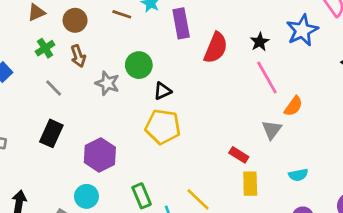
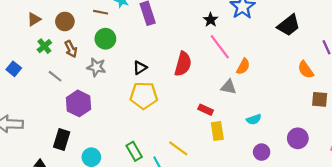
red semicircle: (216, 48) -> (183, 64), moved
green circle: (139, 65) -> (105, 39), moved
gray triangle: (272, 130) -> (229, 87), turned -49
black rectangle: (51, 133) -> (62, 140), moved
purple hexagon: (100, 155) -> (78, 103), moved

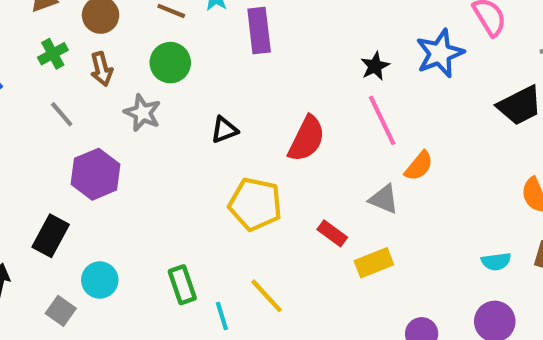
yellow pentagon: (144, 95) -> (255, 204), moved
cyan semicircle: (254, 119) -> (496, 261), moved
yellow rectangle: (217, 131) -> (374, 263), moved, turned 66

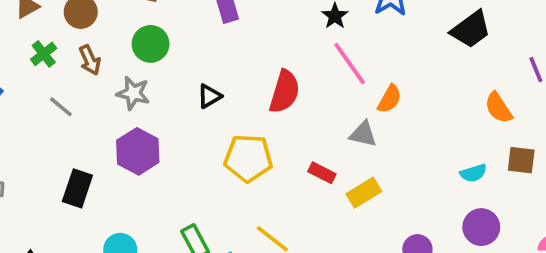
purple hexagon: (96, 174) -> (138, 151), moved
black rectangle: (51, 236) -> (77, 188), moved

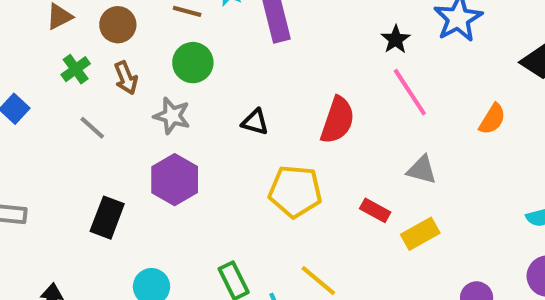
black triangle: (209, 96) -> (255, 122), turned 44
orange semicircle: (389, 99) -> (492, 119), moved

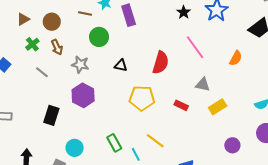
black star: (396, 39) -> (184, 12), moved
green circle: (193, 63) -> (99, 37), moved
yellow rectangle: (420, 234) -> (218, 107), moved

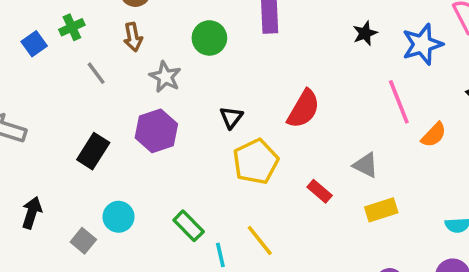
green cross: (32, 44) -> (72, 27), moved
pink line: (195, 47) -> (399, 102), moved
black triangle: (121, 65) -> (231, 117), moved, turned 40
yellow pentagon: (142, 98) -> (256, 162), turned 30
green rectangle: (114, 143) -> (189, 226), turned -30

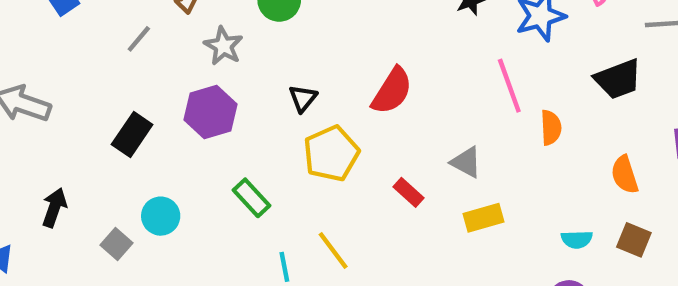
gray line: (96, 73) -> (139, 39), turned 75
orange semicircle: (434, 135) -> (551, 128), turned -48
green rectangle: (189, 226) -> (252, 198), moved

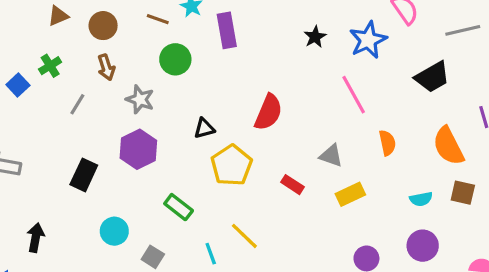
black triangle: (303, 98) -> (204, 128), turned 45
orange semicircle: (551, 128) -> (387, 143), moved
orange semicircle: (625, 175) -> (448, 146), size x1.4
gray square: (117, 244) -> (153, 257), moved

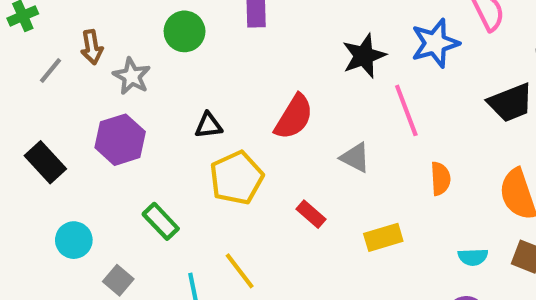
black star: (315, 37) -> (364, 56), moved, size x1.5
brown arrow: (106, 67) -> (92, 47), moved
gray triangle: (331, 156) -> (355, 158), moved
black rectangle: (84, 175) -> (45, 162), turned -76

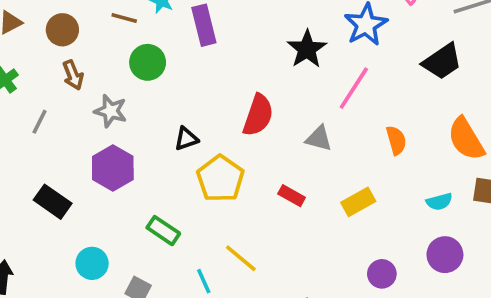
brown arrow: (92, 47) -> (73, 75), moved
pink line: (406, 110) -> (354, 88), turned 66

